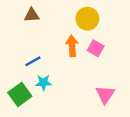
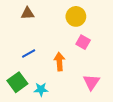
orange arrow: (72, 46) -> (59, 62), moved
cyan star: (44, 83) -> (41, 89), moved

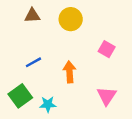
yellow circle: (76, 16) -> (71, 19), moved
pink square: (83, 42) -> (107, 49), moved

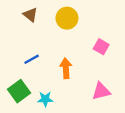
brown triangle: (32, 16) -> (30, 15), turned 42
pink triangle: (107, 96) -> (101, 91), turned 42

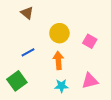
yellow circle: (67, 18) -> (59, 33), moved
cyan star: (45, 99) -> (61, 86), moved

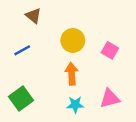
blue line: (28, 52) -> (22, 50), moved

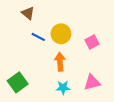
blue line: (22, 50) -> (38, 37), moved, turned 56
pink square: (110, 50) -> (92, 42), turned 32

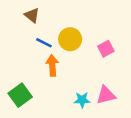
orange arrow: (60, 62) -> (52, 65), moved
cyan star: (63, 88) -> (82, 100), moved

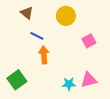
yellow circle: (70, 39) -> (66, 16), moved

